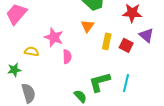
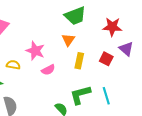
yellow rectangle: (107, 41) -> (79, 61), moved
pink semicircle: (67, 57) -> (48, 70), turned 64
cyan line: (126, 83) -> (106, 96), turned -30

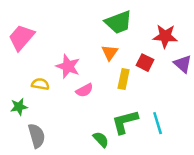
red square: (106, 59) -> (145, 63), moved

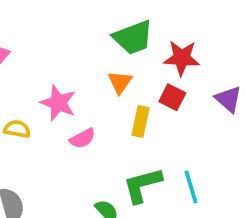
red star: (165, 36) -> (182, 58), moved

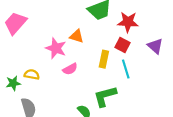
orange triangle: (120, 82) -> (77, 36), moved, turned -48
yellow semicircle: (17, 129) -> (32, 74), moved
cyan line: (191, 187) -> (126, 69), moved

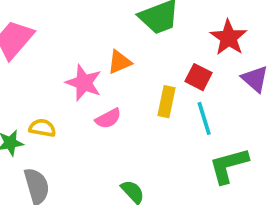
red star: (128, 22) -> (229, 38), moved, turned 30
orange triangle: (77, 36) -> (119, 62), turned -40
green L-shape: (105, 96) -> (229, 166), moved

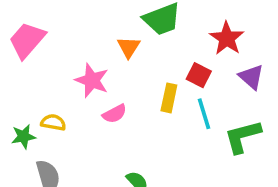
orange triangle: (119, 62) -> (129, 47), moved, turned -35
green L-shape: (229, 166) -> (243, 136), moved

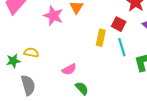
pink star: (92, 80) -> (53, 16), moved
pink semicircle: (115, 114) -> (69, 69), moved

